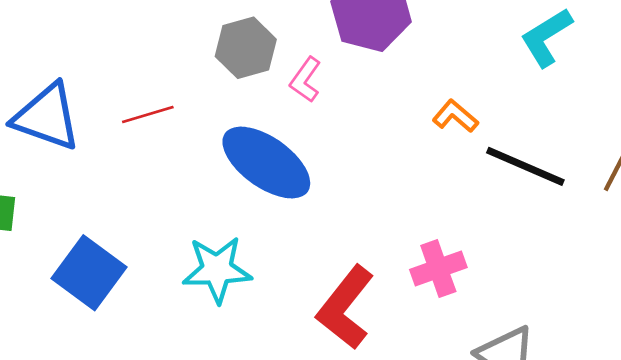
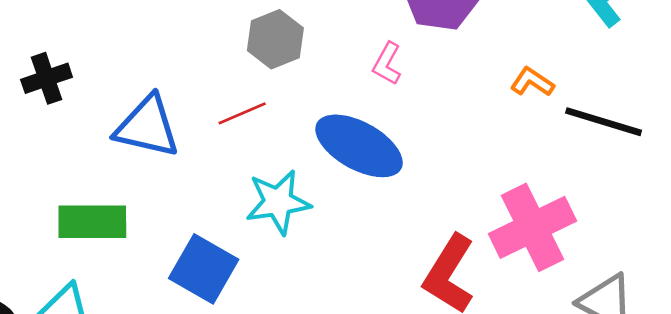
gray hexagon: (246, 48) -> (275, 39), moved
pink cross: (438, 269) -> (533, 227), size x1.6
cyan star: (217, 270) -> (278, 202), moved

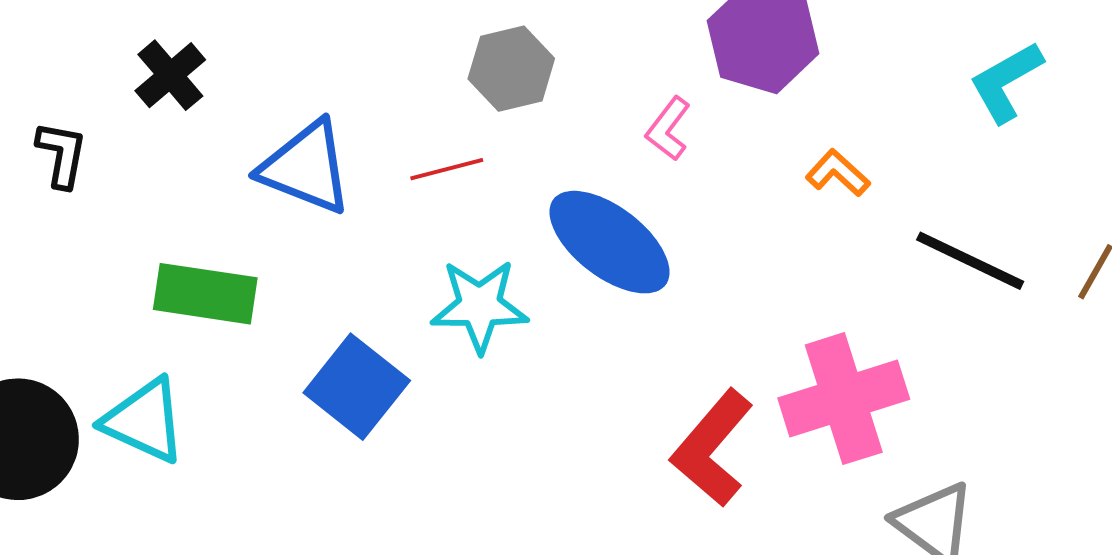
black cross: (47, 78) -> (170, 75), turned -30
orange L-shape: (532, 82) -> (838, 173), moved

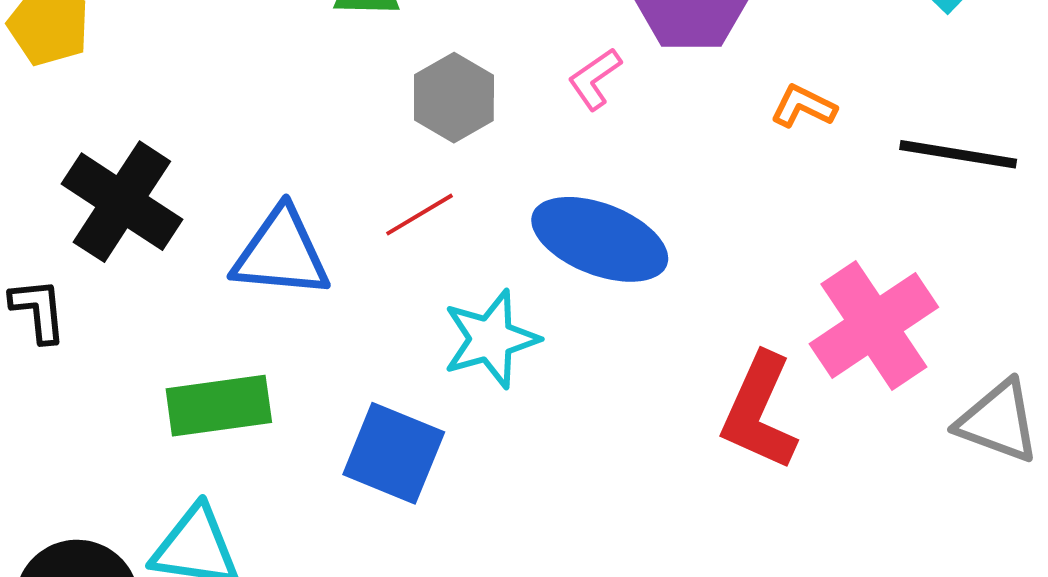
black cross: (170, 75) -> (122, 202), size x1.6
pink L-shape: (668, 129) -> (595, 79), moved, turned 34

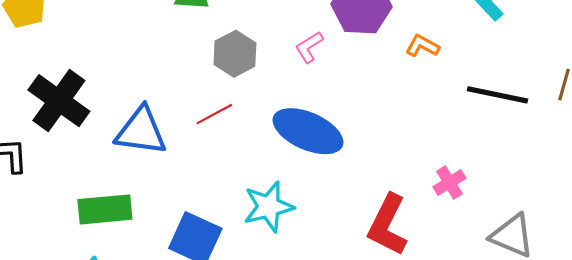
orange L-shape: (803, 106) -> (422, 46), moved
pink cross: (874, 325) -> (449, 183), size x0.5
cyan star: (491, 339) -> (269, 207), moved

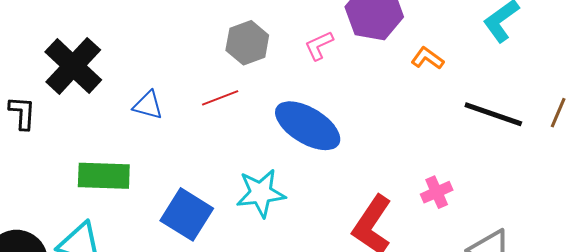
blue triangle: (141, 131) -> (148, 105), size x0.6

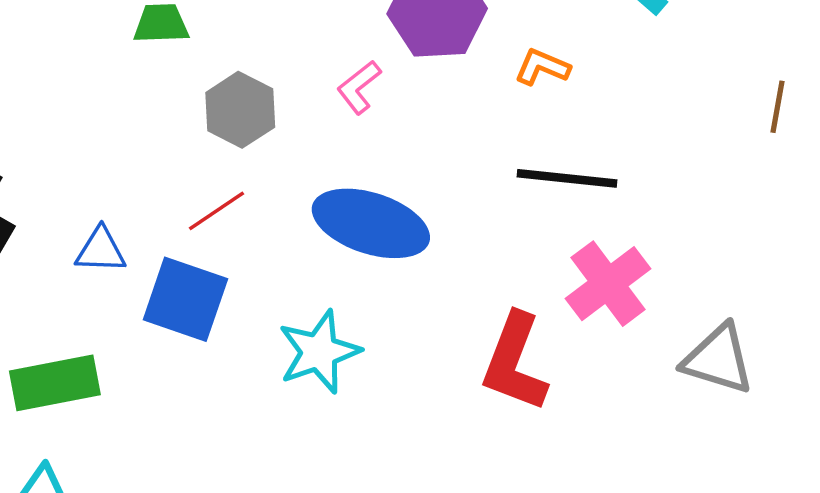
black line: (493, 114) -> (567, 178), moved
pink cross: (437, 192) -> (608, 284), size x1.6
blue square: (187, 214) -> (185, 299), moved

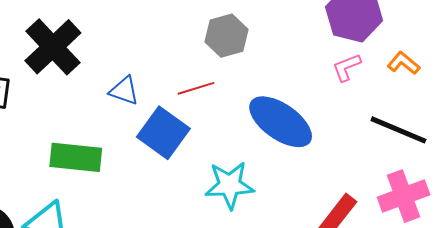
pink L-shape: (359, 87) -> (347, 67), moved

